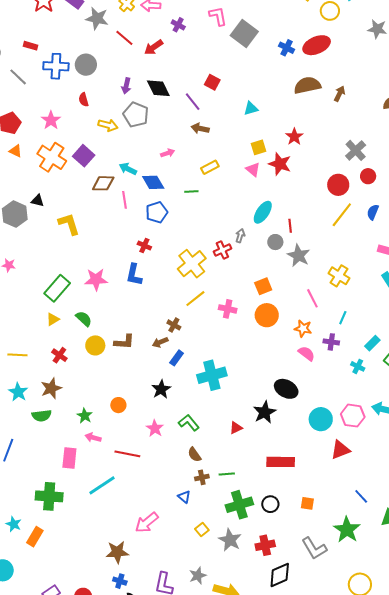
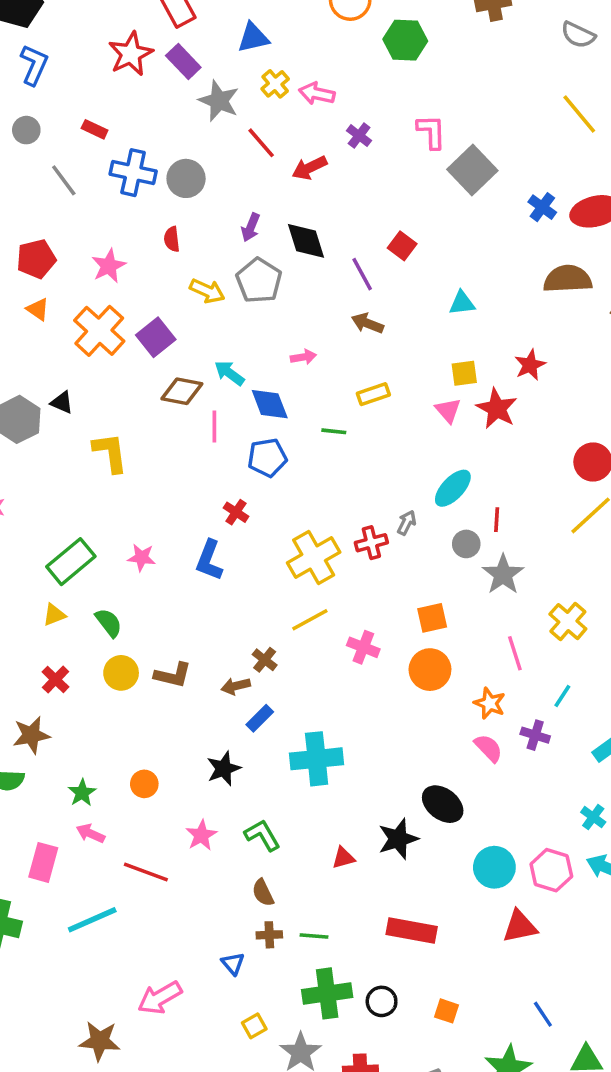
pink star: (96, 279) -> (141, 558), size x0.7
cyan cross: (358, 366) -> (593, 817), moved

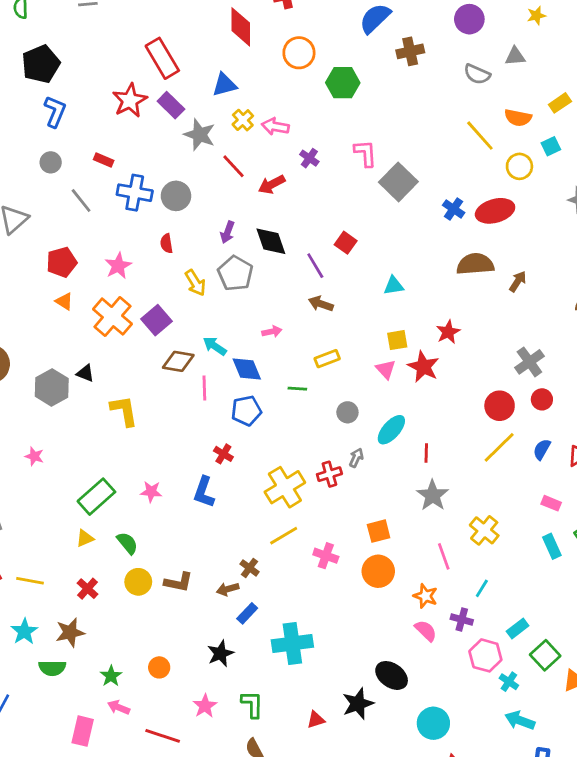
yellow arrow: (207, 291) -> (195, 283), turned 36
gray circle: (466, 544) -> (347, 412), moved
green L-shape: (262, 835) -> (252, 704), turned 32
pink hexagon: (551, 870) -> (485, 655), moved

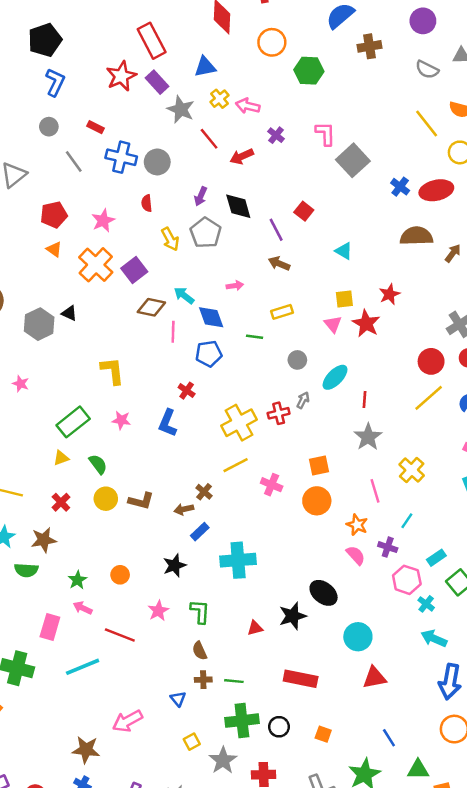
cyan triangle: (394, 286) -> (344, 251), turned 36
yellow L-shape: (124, 411) -> (112, 371), moved

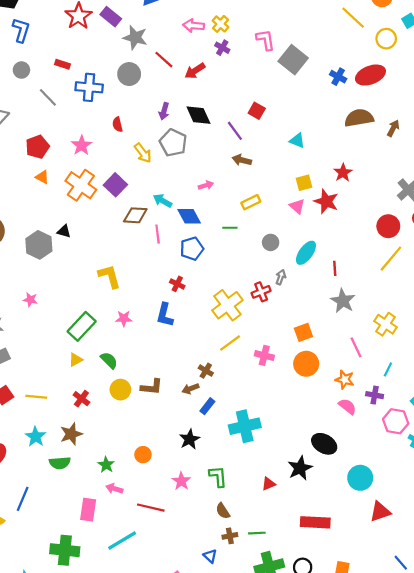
yellow cross: (219, 99) -> (221, 24), moved
gray circle: (157, 162) -> (129, 74), moved

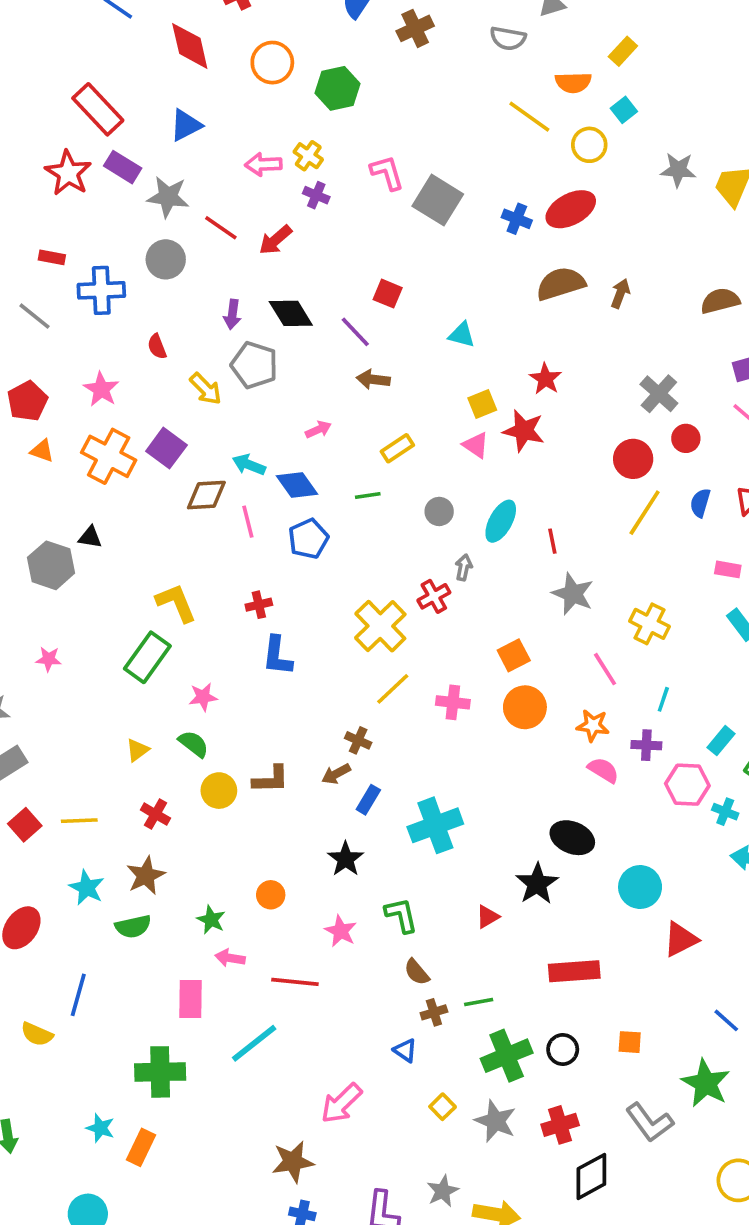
red cross: (177, 284) -> (259, 605), moved, turned -32
pink star: (124, 319) -> (203, 697), moved
green rectangle: (82, 326) -> (147, 657), moved

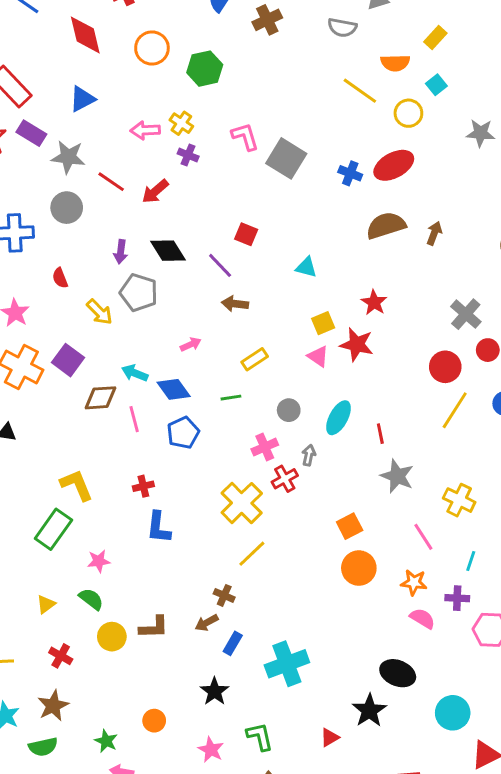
pink cross: (453, 702) -> (265, 447), moved, turned -30

